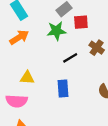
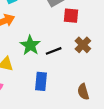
green star: (56, 31) -> (30, 45), moved, turned 30

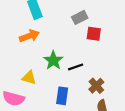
brown cross: (83, 45) -> (96, 86), moved

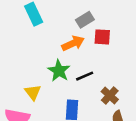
orange arrow: (29, 36) -> (73, 43), moved
yellow triangle: (29, 78) -> (33, 92), turned 42

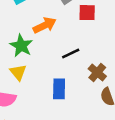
orange arrow: (73, 43) -> (45, 25), moved
green star: (59, 71) -> (21, 46), moved

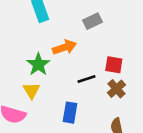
red square: (87, 13) -> (114, 65), moved
brown cross: (97, 72) -> (116, 89), moved

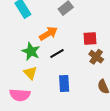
black line: (86, 79) -> (57, 54), moved

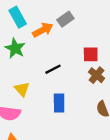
orange arrow: (48, 33) -> (43, 30), moved
green star: (31, 51) -> (15, 48), moved

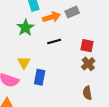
black line: (53, 69) -> (54, 41), moved
blue rectangle: (59, 103) -> (40, 77), moved

